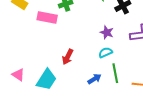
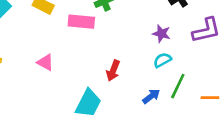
green line: (115, 73) -> (178, 86), turned 42
pink triangle: (18, 75) -> (45, 62), moved

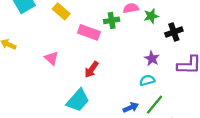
red arrow: (113, 71) -> (91, 70), moved

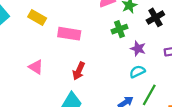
green cross: (112, 20) -> (119, 29), moved

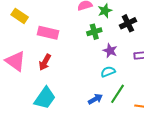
pink triangle: (36, 67) -> (15, 61), size x1.5
red arrow: (79, 71) -> (45, 62), moved

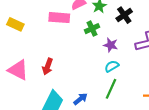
pink rectangle: (48, 33) -> (59, 18), moved
green line: (117, 94) -> (111, 89), moved
blue arrow: (95, 99) -> (80, 99), moved

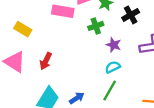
yellow rectangle: (15, 24) -> (23, 29), moved

